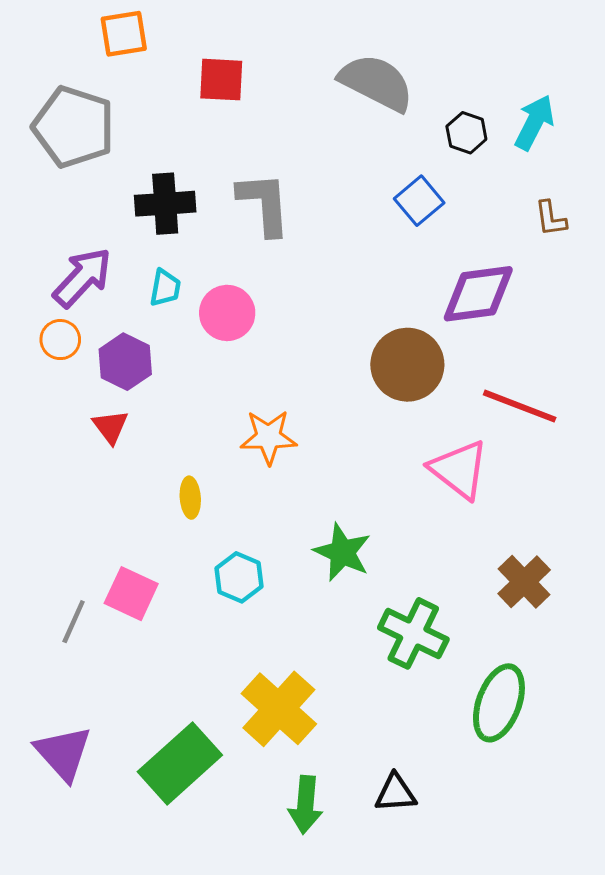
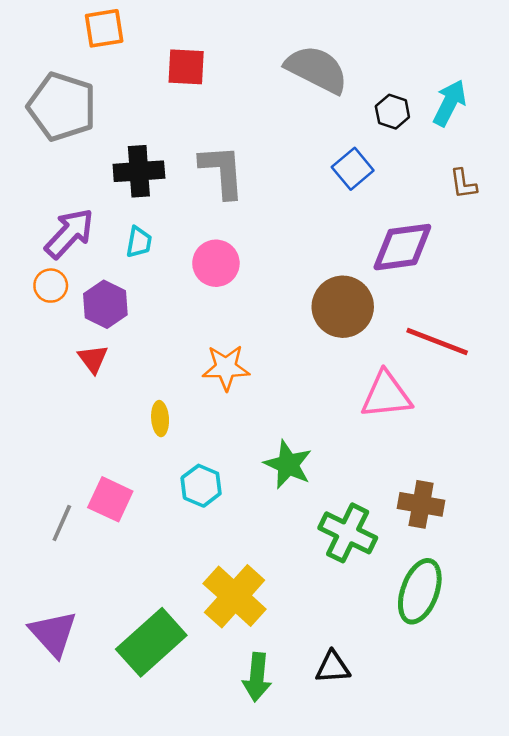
pink circle: (227, 313) -> (216, 263), moved
pink triangle: (459, 470) -> (386, 395), turned -44
brown cross: (524, 582) -> (421, 504), moved, turned -36

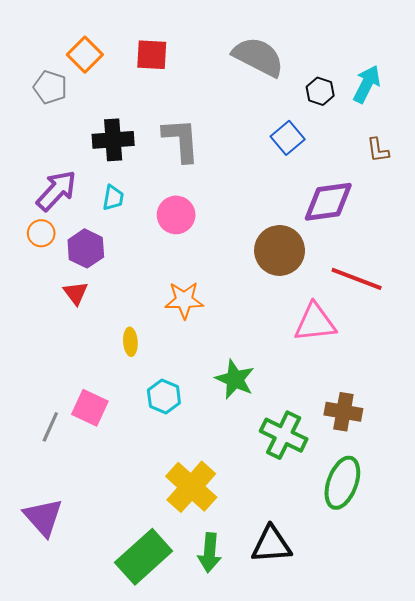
orange square: (104, 28) -> (85, 55), moved, turned -36
gray pentagon: (62, 107) -> (50, 87), size x0.6
green rectangle: (151, 642) -> (144, 557), moved
black triangle: (333, 667) -> (271, 545), size x1.4

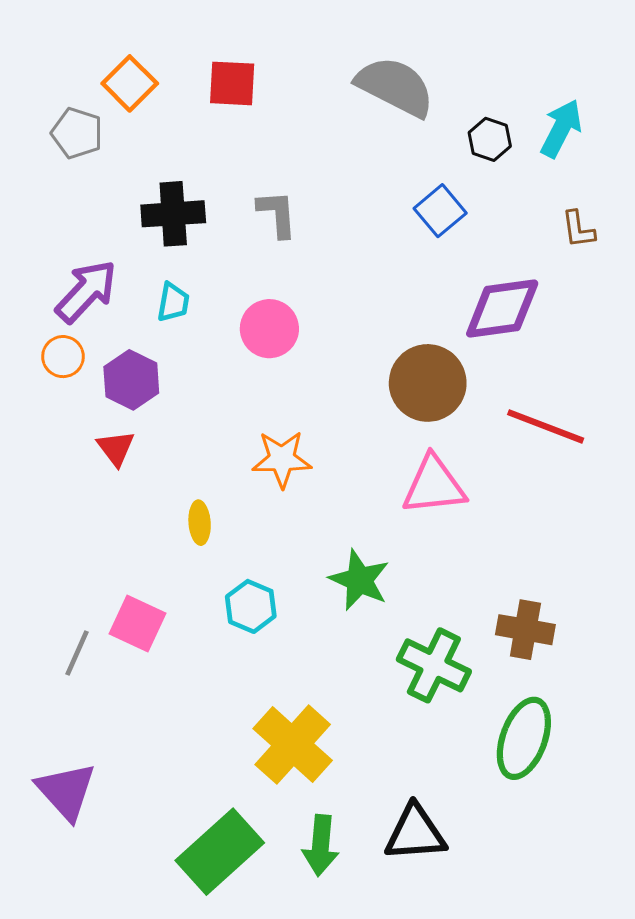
gray L-shape: (181, 140) -> (277, 214), size x0.7
pink triangle: (315, 322) -> (434, 485), moved

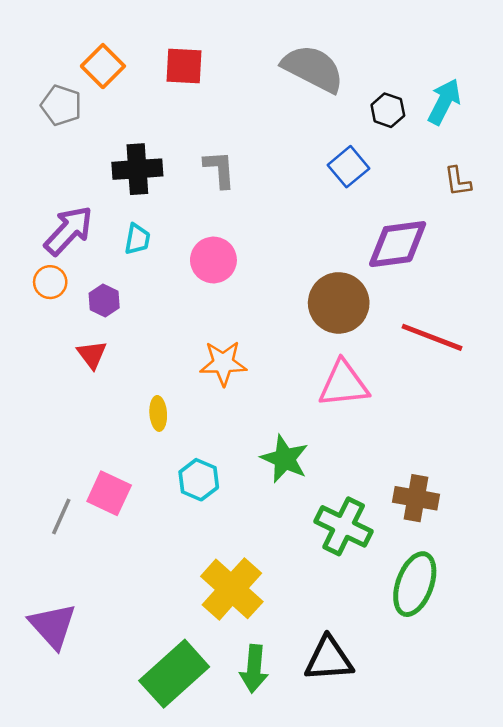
purple hexagon: (131, 380) -> (104, 300), size x0.7

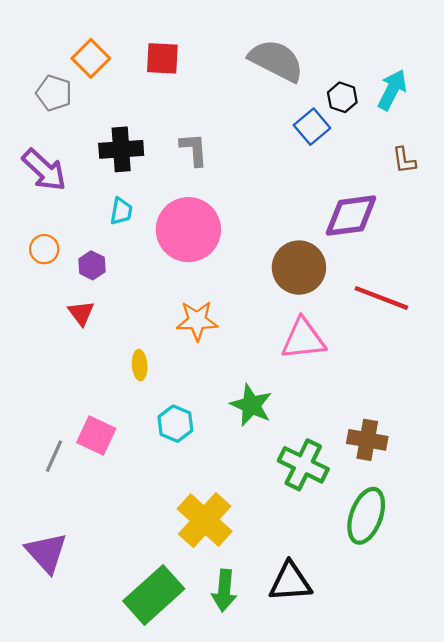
blue square: (348, 167) -> (312, 127), moved
purple arrow: (69, 231) -> (44, 170), moved, turned 90
pink circle: (213, 260) -> (188, 230), size x1.6

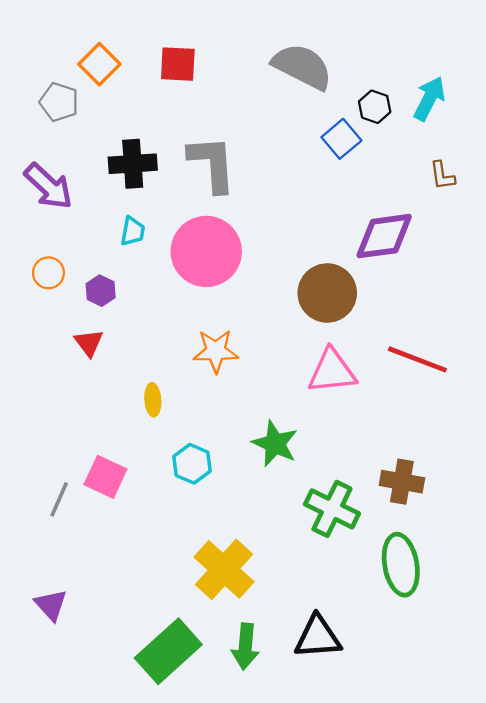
gray L-shape: (194, 149) -> (212, 164), size x1.6
red line: (381, 298) -> (417, 359), moved
green ellipse: (366, 516) -> (401, 565), turned -30
purple triangle: (46, 553) -> (51, 605), size x0.7

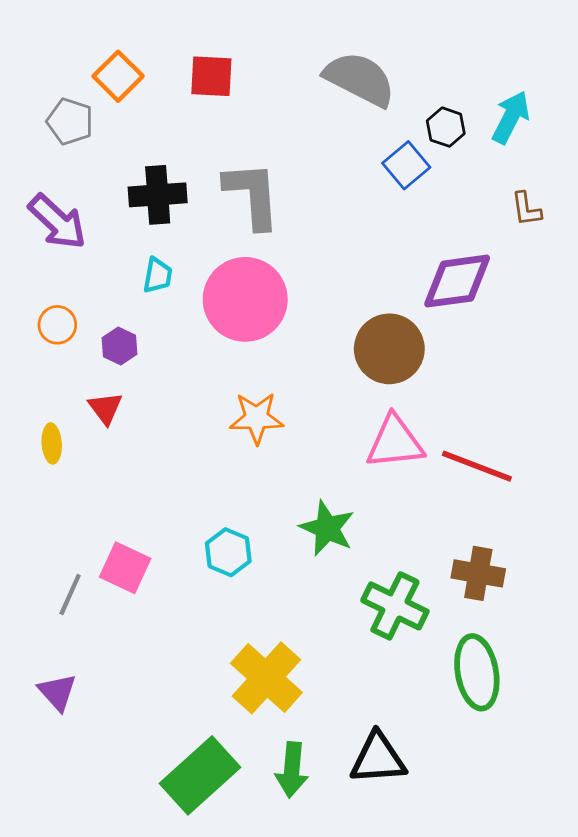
red line: (417, 359) -> (477, 466), moved
yellow ellipse: (153, 400) -> (52, 443), moved
purple triangle: (51, 605) -> (57, 692), moved

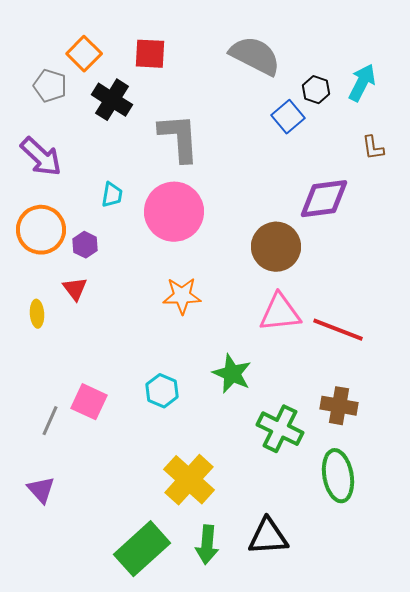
black cross: (158, 195) -> (112, 100), moved, turned 36
orange circle: (57, 325) -> (41, 230), size x1.8

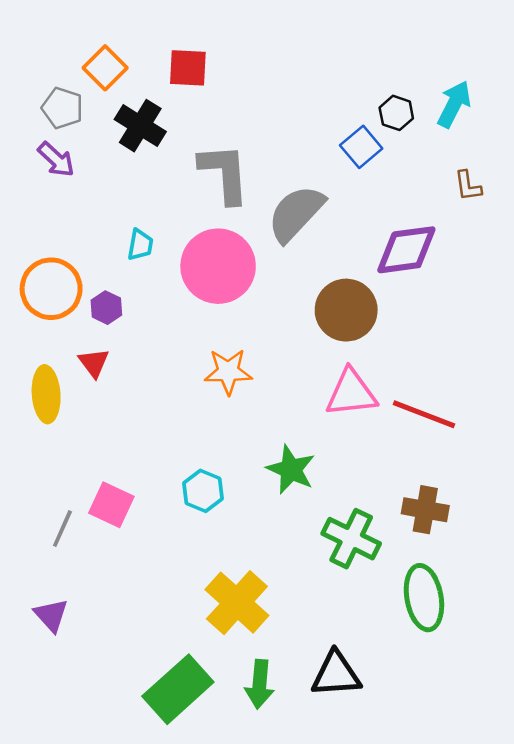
gray semicircle: (255, 56) -> (296, 213), moved, turned -74
purple arrow: (41, 157) -> (56, 159), moved, size x0.7
yellow ellipse: (37, 314) -> (46, 394), size x1.6

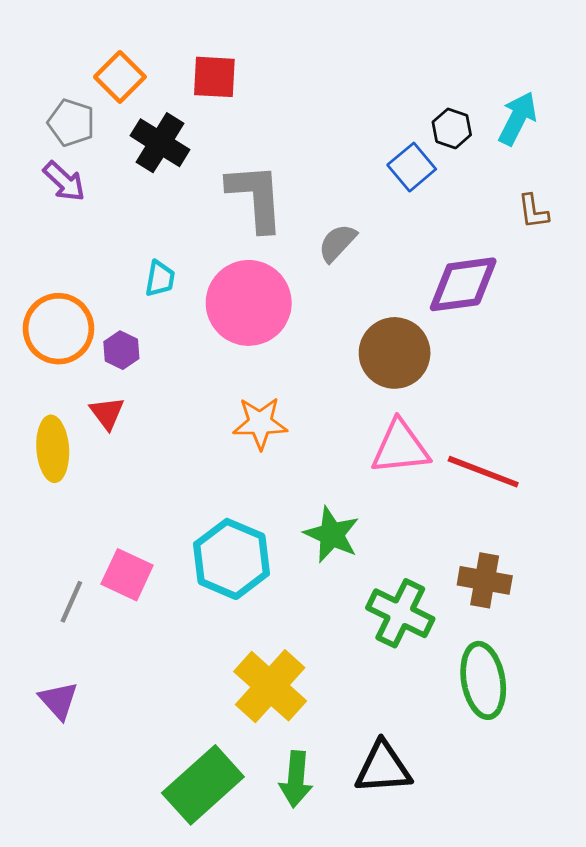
gray semicircle: (296, 213) -> (337, 243), size x0.6
cyan hexagon: (203, 491) -> (232, 559), size x1.6

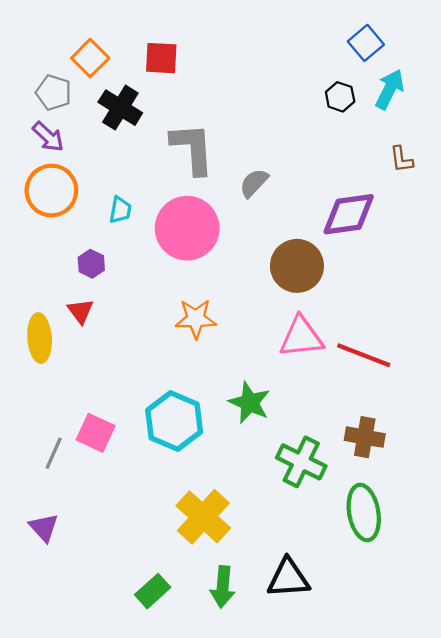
blue square: (412, 167) -> (366, 43), moved
orange circle: (58, 329) -> (51, 191), moved
green rectangle: (203, 785) -> (153, 591), size x0.6

